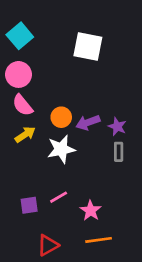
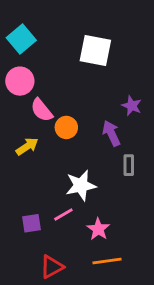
pink semicircle: (22, 105) -> (42, 110), moved
purple arrow: (88, 123) -> (111, 133), moved, turned 85
purple star: (117, 127) -> (132, 106), moved
white star: (61, 149) -> (81, 186), moved

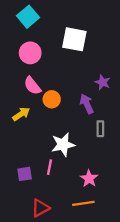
cyan square: (21, 39) -> (28, 17), moved
pink circle: (20, 81) -> (30, 53), moved
pink line: (63, 215) -> (49, 167), turned -49
pink star: (98, 229) -> (89, 178), moved

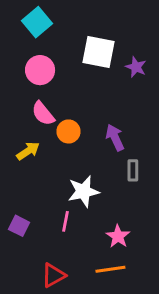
purple star: (103, 82) -> (136, 67), moved
purple square: (25, 174) -> (19, 226), moved, turned 35

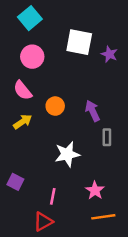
pink semicircle: (43, 114) -> (23, 90), moved
pink line: (65, 221) -> (53, 196), moved
orange line: (110, 269) -> (103, 217), moved

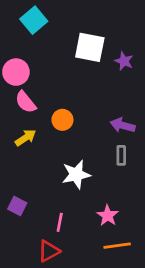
pink circle: (32, 57) -> (16, 72), moved
purple arrow: (92, 111) -> (123, 125), moved, turned -50

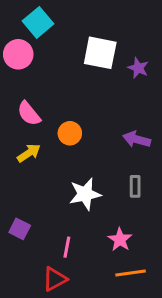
pink circle: (16, 72) -> (18, 54), moved
gray rectangle: (121, 155) -> (135, 186), moved

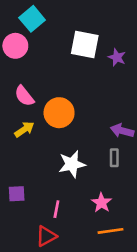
orange circle: (70, 133) -> (59, 113), size x1.5
purple arrow: (137, 139) -> (122, 131), moved
purple square: (20, 229) -> (17, 194), turned -30

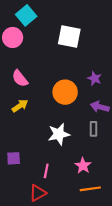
purple star: (117, 57) -> (94, 78), moved
orange circle: (59, 113) -> (65, 92), moved

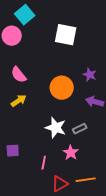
gray rectangle: (93, 129) -> (80, 129), moved, turned 64
white star: (59, 134) -> (56, 128), turned 30
pink star: (83, 166) -> (71, 153), moved
red triangle: (38, 193) -> (60, 184), moved

